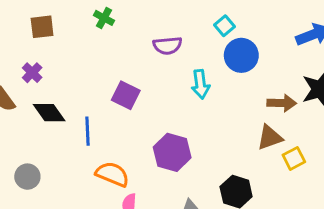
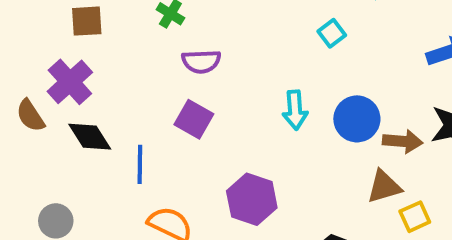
purple semicircle: (167, 46) -> (201, 61), moved
blue circle: (241, 55) -> (357, 119), moved
purple cross: (32, 73) -> (70, 82), size x1.6

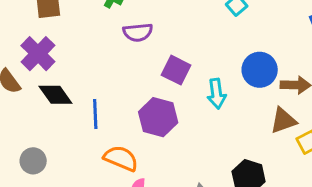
cyan arrow: (295, 110) -> (216, 94), moved
purple square: (194, 119) -> (176, 70), moved
purple hexagon: (252, 199) -> (158, 117), moved

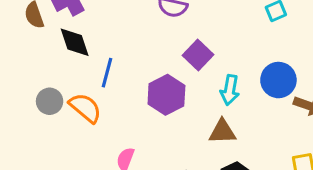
brown triangle: (283, 121) -> (222, 132), moved
orange semicircle: (121, 158) -> (85, 108), moved
gray circle: (33, 161) -> (50, 101), moved

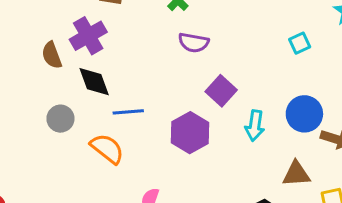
blue line: (107, 73) -> (128, 112), turned 72
gray circle: (50, 101) -> (60, 119), moved
brown triangle: (222, 132) -> (296, 174), moved

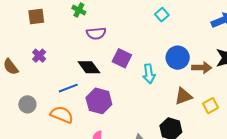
purple cross: (88, 36) -> (39, 56), moved, size x0.6
black diamond: (94, 82) -> (89, 67), moved
purple hexagon: (190, 133) -> (99, 101), moved

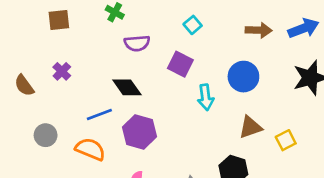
cyan square: (162, 15) -> (193, 25), moved
purple square: (122, 58) -> (180, 64), moved
brown arrow: (202, 68) -> (259, 30), moved

